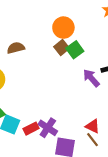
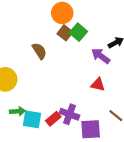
brown semicircle: (16, 48) -> (39, 51), moved, turned 84
red triangle: (93, 126) -> (98, 84), moved

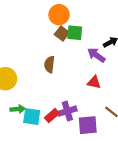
green square: (78, 32) -> (75, 33), turned -35
brown semicircle: (39, 51) -> (49, 64), moved, turned -140
purple cross: (69, 114) -> (67, 111), turned -36

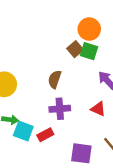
orange circle: (59, 15) -> (89, 29), moved
purple cross: (67, 111) -> (60, 109), moved

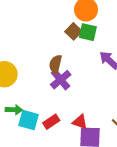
purple cross: (60, 109) -> (61, 80), moved, turned -30
red triangle: (98, 109) -> (80, 122), moved

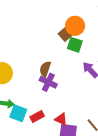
brown square: (73, 31) -> (65, 34), moved
purple cross: (61, 80) -> (48, 82), turned -30

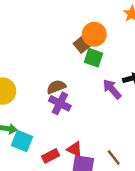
brown semicircle: (45, 69) -> (56, 87), turned 49
red rectangle: (37, 117) -> (51, 156), moved

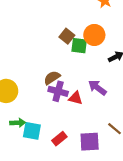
orange circle: (94, 34) -> (94, 35), moved
purple arrow: (112, 89) -> (97, 88), moved
red triangle: (75, 149) -> (75, 98), moved

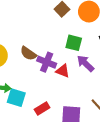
green square: (79, 46) -> (74, 43), moved
brown semicircle: (52, 78) -> (28, 53), moved, turned -119

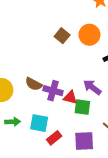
green square: (74, 43) -> (82, 107), moved
cyan square: (16, 98) -> (39, 123), moved

